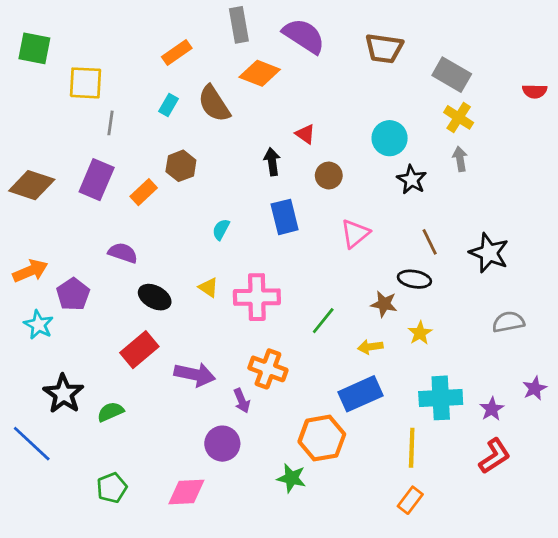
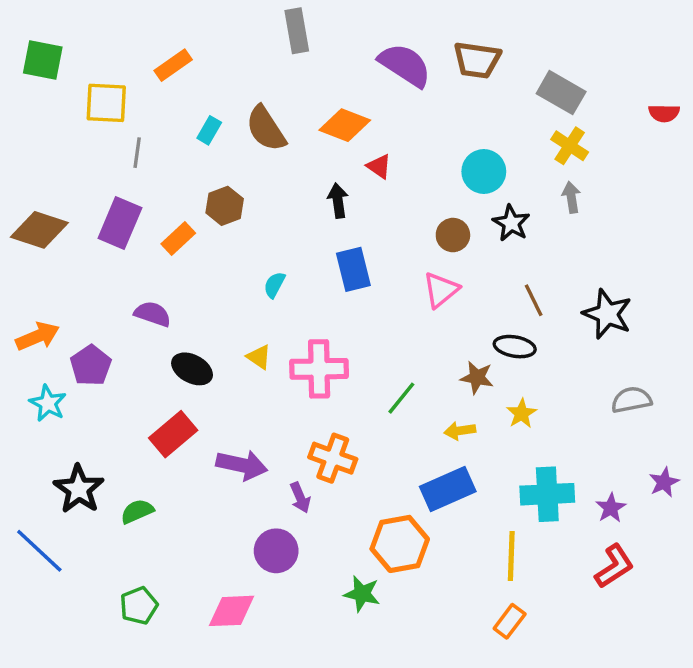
purple semicircle: (304, 36) -> (405, 65), moved
orange rectangle: (177, 53) -> (173, 65), moved
orange diamond: (260, 73) -> (345, 125), moved
brown circle: (329, 175) -> (453, 235), moved

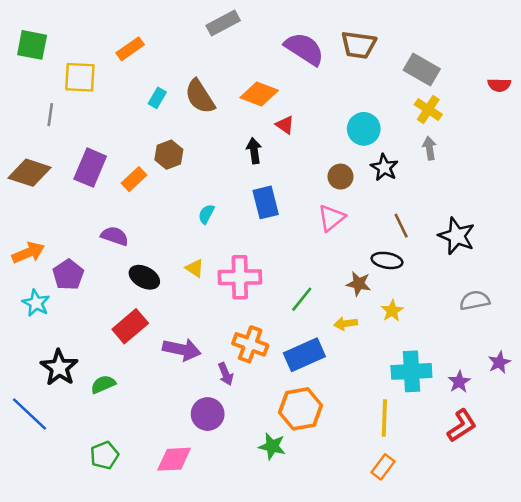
gray rectangle: (297, 31) -> (223, 23), turned 72
gray line: (137, 153) -> (50, 115), moved
blue rectangle: (448, 489) -> (304, 355), moved

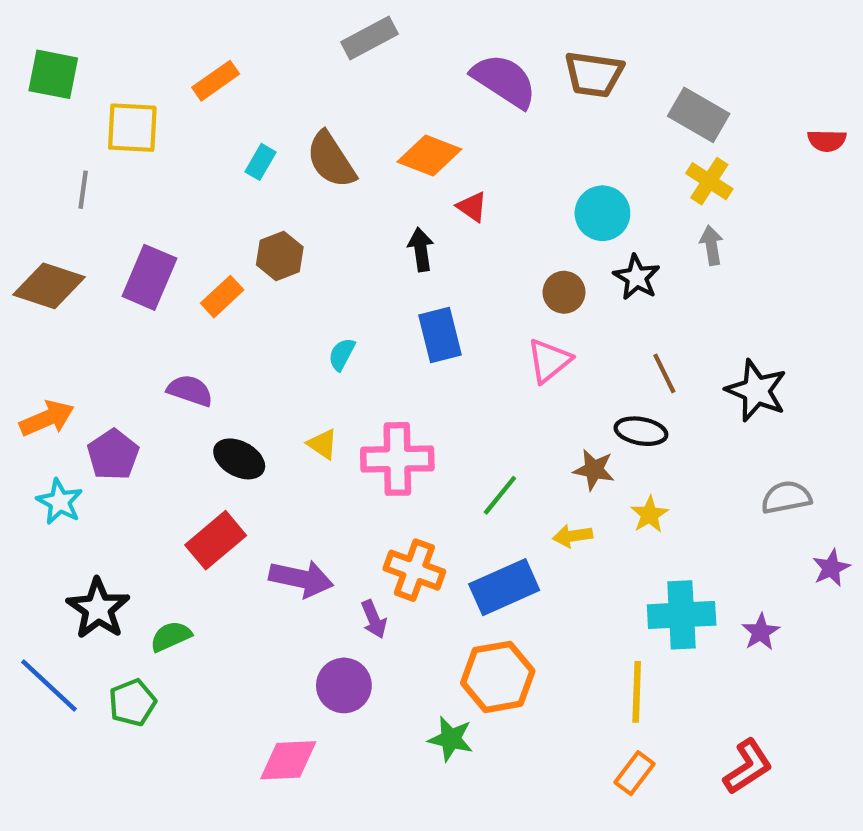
purple star: (499, 362) -> (831, 568), moved
red L-shape: (462, 426) -> (748, 767), moved
green pentagon: (104, 455) -> (132, 703), moved

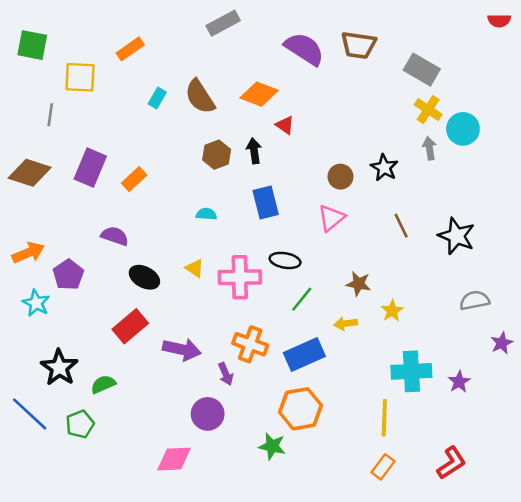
red semicircle: (827, 141) -> (499, 21), moved
cyan circle: (602, 213) -> (463, 129), moved
brown hexagon: (280, 256) -> (217, 155), moved
cyan semicircle: (342, 354) -> (206, 214), turned 66
black ellipse: (641, 431) -> (285, 260), moved

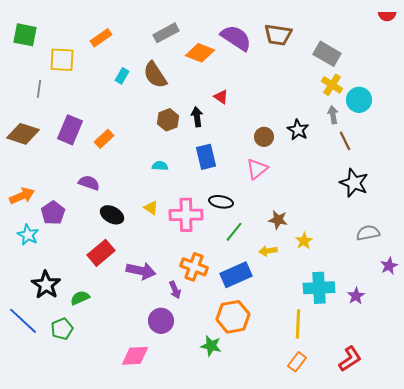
gray rectangle: (223, 23) -> (166, 33), moved
orange diamond: (259, 94) -> (200, 53), moved
brown line: (401, 226) -> (345, 141), moved

